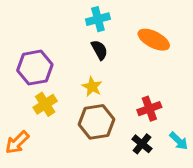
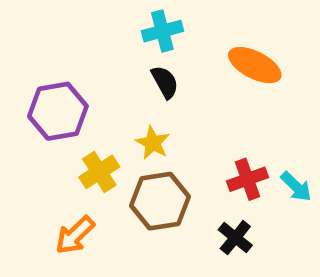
yellow cross: (45, 104) -> (99, 172), moved
cyan arrow: (179, 141) -> (296, 187), moved
orange arrow: (17, 142) -> (75, 235), moved

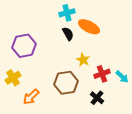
orange ellipse: (255, 65) -> (89, 27), moved
yellow star: (153, 143) -> (83, 60), moved
yellow cross: (99, 172) -> (13, 78), moved

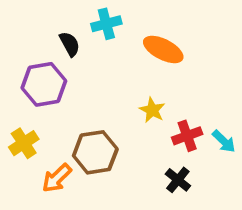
cyan cross: (67, 13) -> (106, 24), moved
black semicircle: (68, 34) -> (70, 44), moved
brown hexagon: (66, 83) -> (95, 152), moved

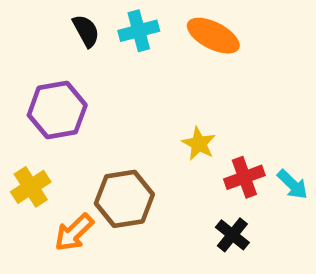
black semicircle: (70, 44) -> (86, 31), moved
orange ellipse: (163, 49) -> (213, 36), moved

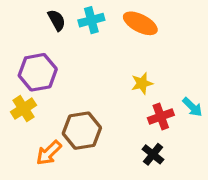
yellow star: (199, 144) -> (142, 83), moved, turned 30
cyan arrow: (292, 184) -> (192, 107), moved
yellow cross: (31, 187) -> (23, 109), moved

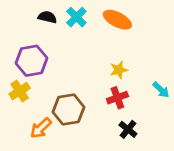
black semicircle: (57, 20) -> (47, 17), turned -48
cyan cross: (91, 20) -> (76, 17), turned -30
red cross: (161, 116) -> (117, 98), moved

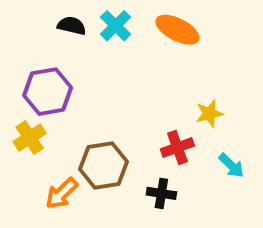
yellow star: (119, 70) -> (209, 114), moved
cyan arrow: (161, 90) -> (231, 165), moved
black cross: (128, 129) -> (161, 193), moved, turned -30

